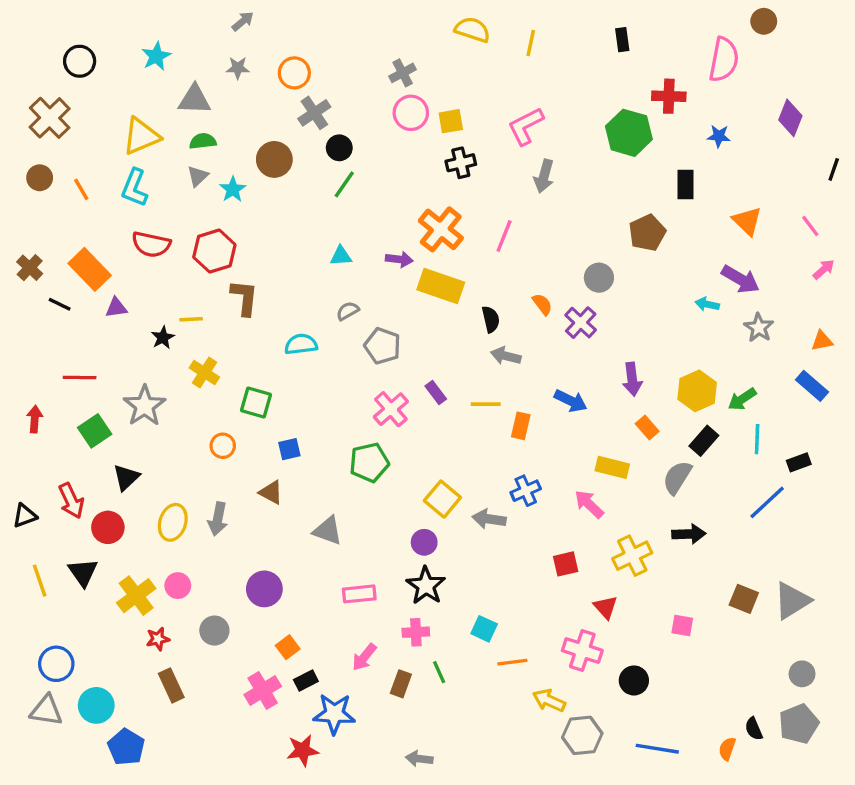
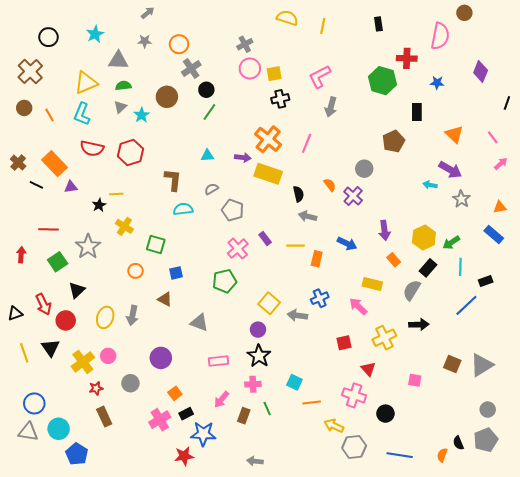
brown L-shape: (244, 298) -> (173, 180), moved

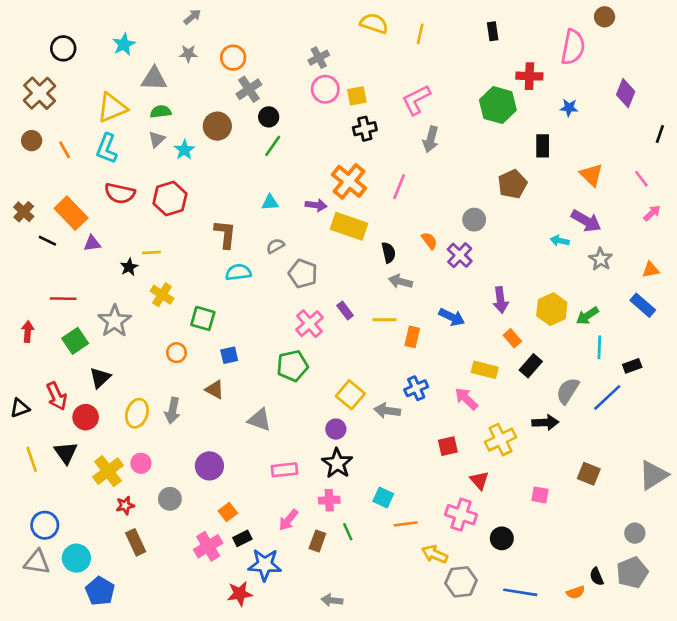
black rectangle: (428, 268) -> (531, 366), moved
gray semicircle: (412, 290) -> (568, 391), moved
gray triangle: (482, 365) -> (653, 475), moved
orange semicircle: (442, 455) -> (576, 592), turned -128

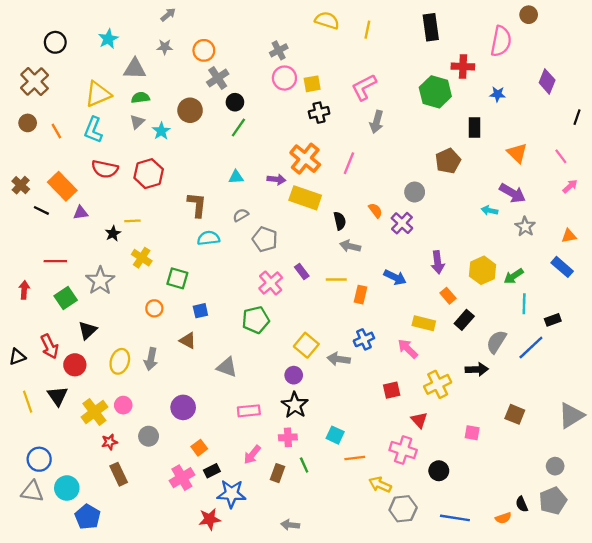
black rectangle: (493, 31) -> (431, 27), size x1.6

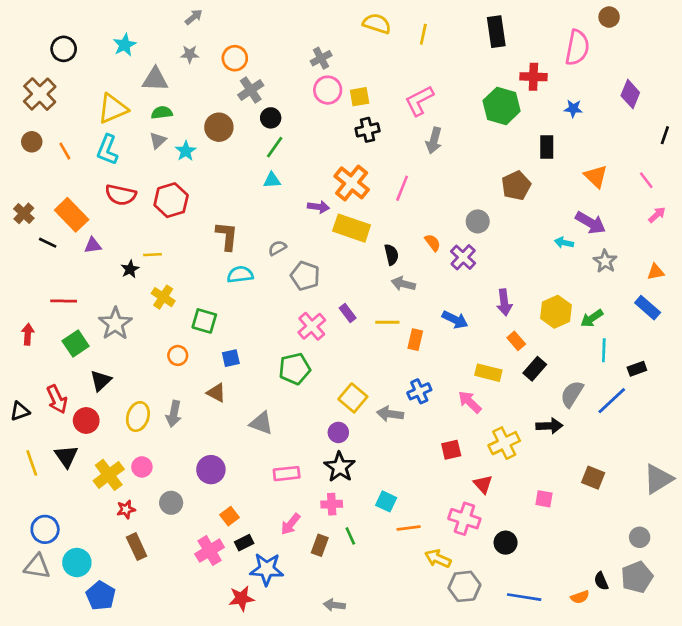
cyan triangle: (236, 177) -> (272, 180), moved

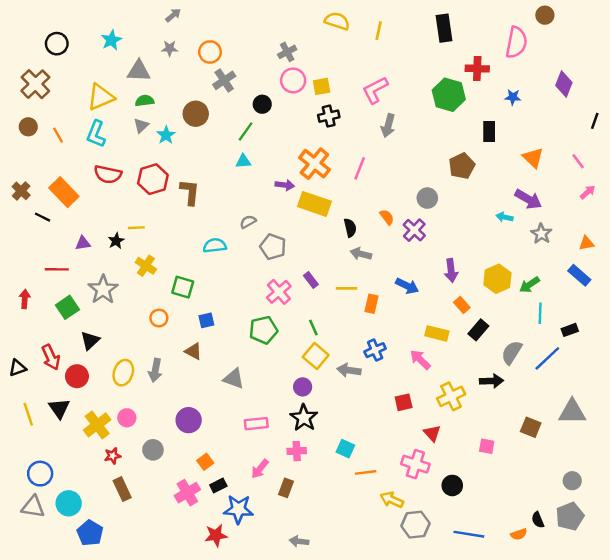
black circle: (271, 118) -> (262, 104), moved
brown L-shape: (227, 236) -> (190, 192), moved
purple triangle: (93, 245) -> (83, 243), moved
gray triangle: (658, 479) -> (572, 412), moved, turned 32
green line: (350, 536) -> (313, 328), moved

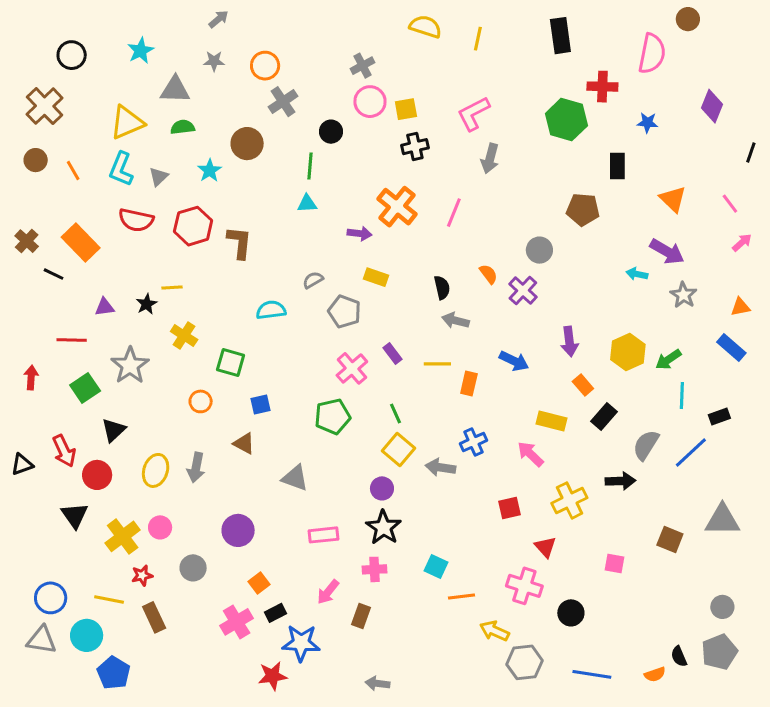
gray triangle: (141, 126) -> (159, 177), moved
green line: (246, 132) -> (310, 166), turned -30
brown pentagon: (462, 166) -> (583, 210), turned 30
yellow rectangle: (314, 204) -> (376, 277), moved, size x0.6
yellow line: (28, 414) -> (109, 599), moved, turned -60

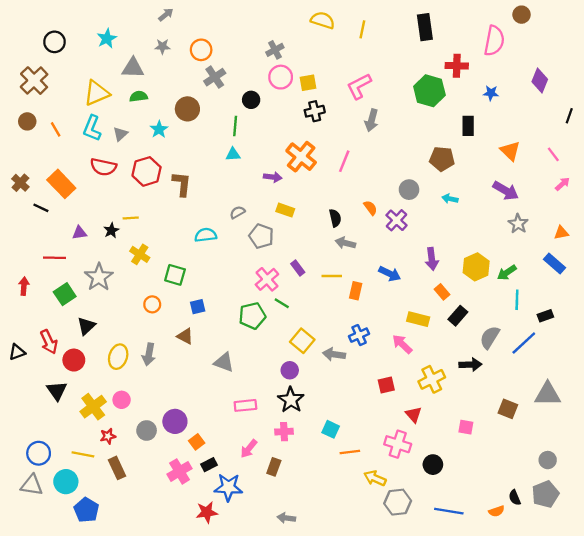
cyan arrow: (637, 274) -> (450, 199), moved
green line: (395, 413) -> (282, 303), moved, turned -35
purple circle: (238, 530) -> (175, 421), moved

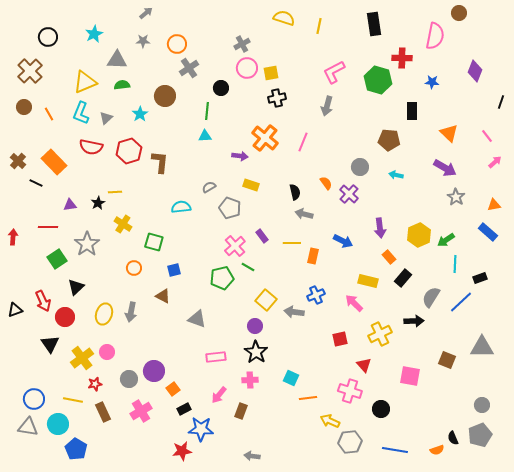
pink L-shape: (359, 86) -> (334, 72), moved
red arrow: (24, 286) -> (13, 237), moved
pink square: (466, 427) -> (410, 376), size x1.5
pink cross: (179, 471) -> (141, 411), moved

